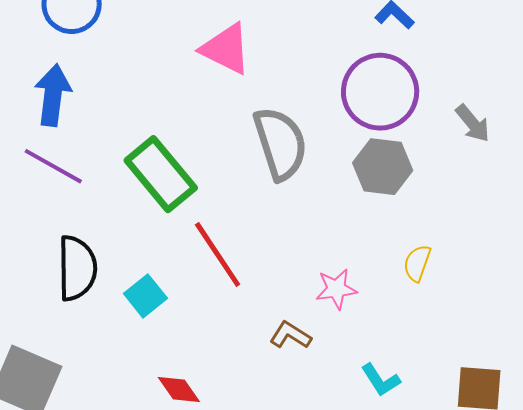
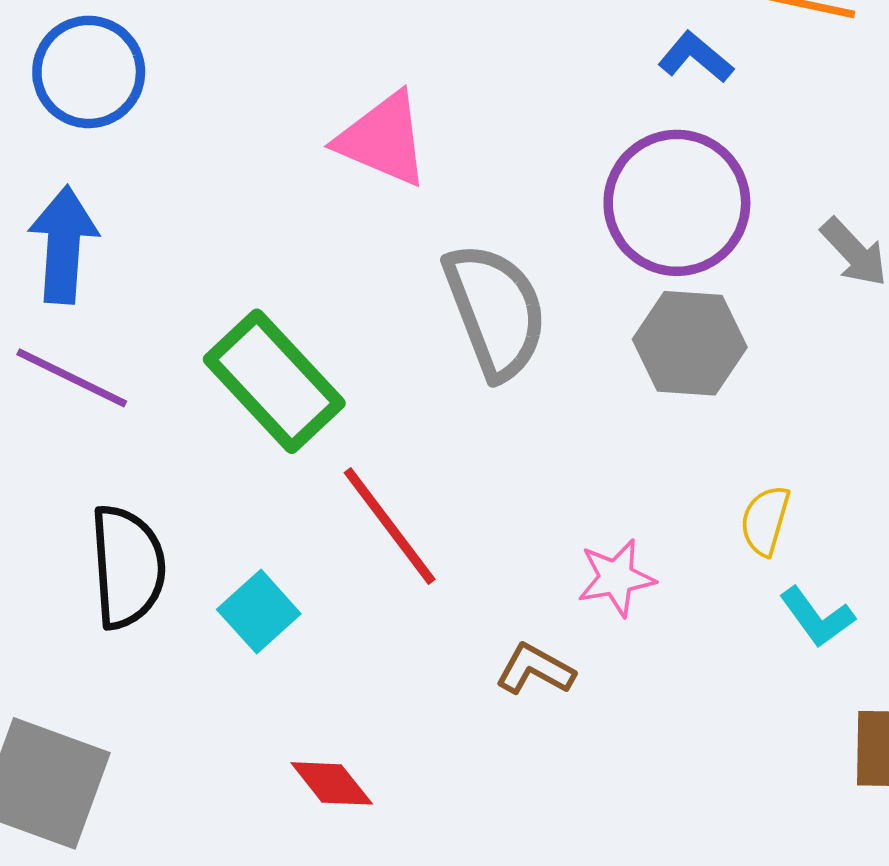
cyan L-shape: (381, 380) -> (817, 617), moved

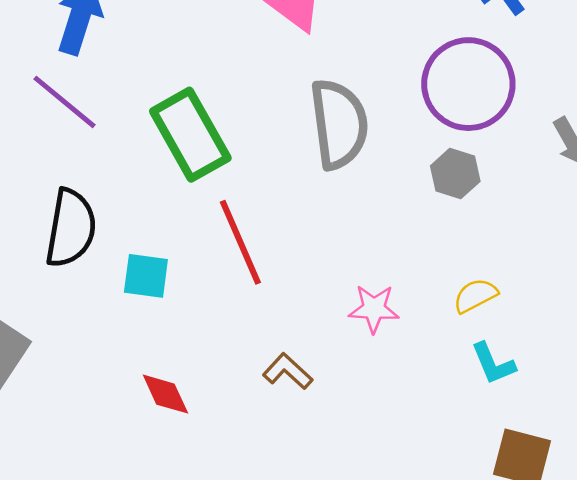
gray hexagon: (690, 343) -> (455, 174), size x0.7
yellow semicircle: (765, 521) -> (475, 296), turned 33
cyan square: (259, 612) -> (146, 276), turned 36
brown L-shape: (535, 669) -> (288, 371), moved

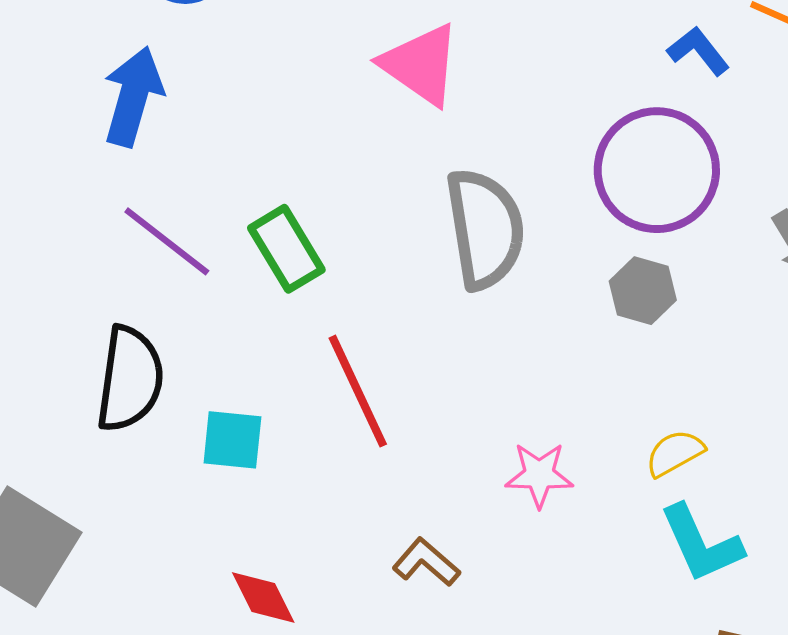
purple line: (64, 102) -> (167, 241), moved
green rectangle: (190, 135) -> (286, 249), size x0.7
cyan L-shape: (493, 364) -> (701, 544), size x1.4

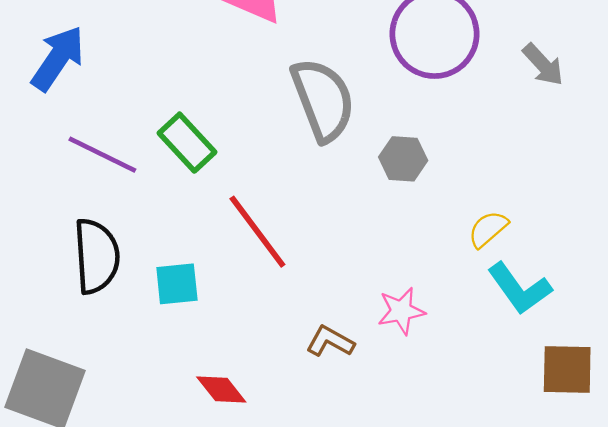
blue arrow: (133, 96) -> (58, 58), turned 30
gray hexagon: (643, 291) -> (403, 159), moved
pink star: (539, 475) -> (401, 311), moved

